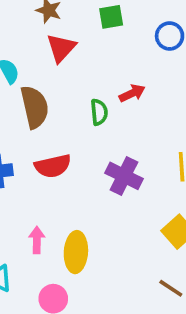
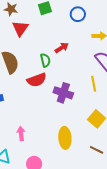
red semicircle: (53, 166) -> (37, 80), moved
yellow ellipse: (76, 252) -> (65, 138), moved

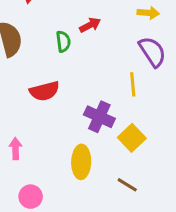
red semicircle: (37, 80) -> (44, 91), moved
purple cross: (63, 93) -> (99, 117), moved

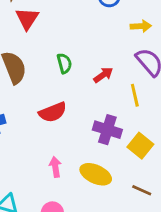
red arrow: (90, 25) -> (103, 75), moved
pink arrow: (15, 149) -> (55, 167), moved
yellow ellipse: (81, 162) -> (96, 174), turned -60

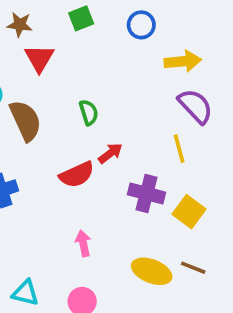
yellow arrow: (141, 26) -> (183, 61), size x1.4
red arrow: (103, 75) -> (110, 153), moved
yellow ellipse: (96, 174) -> (152, 271), moved

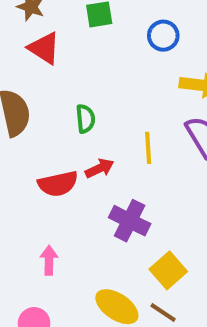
red triangle: (39, 58) -> (44, 48), turned -40
yellow line: (179, 149) -> (148, 148), moved
yellow square: (189, 212) -> (168, 270), moved

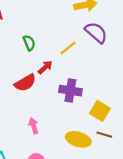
yellow line: (148, 148) -> (68, 48), turned 72

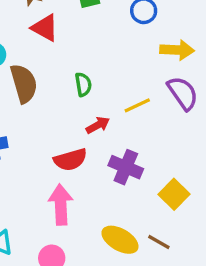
red semicircle: (25, 83) -> (70, 160), moved
yellow square: (100, 111) -> (174, 194), moved
pink arrow: (33, 126) -> (61, 205), size x1.6

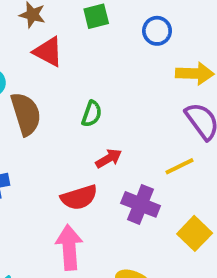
green semicircle: (83, 84) -> (92, 114), turned 30
yellow line: (137, 105) -> (180, 166), moved

